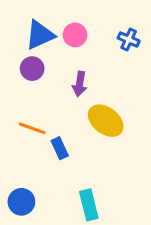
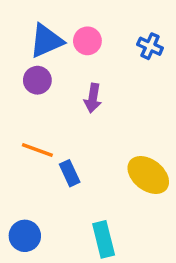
yellow ellipse: (106, 121) -> (148, 175), moved

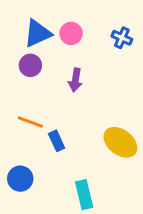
blue circle: (25, 236) -> (20, 179), moved

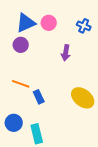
purple arrow: (75, 80) -> (66, 53), moved
cyan rectangle: (84, 195) -> (37, 134), moved

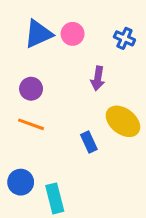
purple circle: (21, 45) -> (31, 89), moved
blue rectangle: (39, 97) -> (89, 142), moved
yellow ellipse: (83, 98) -> (123, 121), moved

